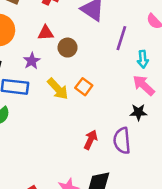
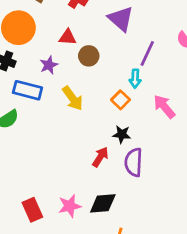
cyan arrow: (143, 59) -> (135, 79), moved
orange square: (84, 87) -> (120, 100), moved
black star: (138, 112) -> (122, 134), moved

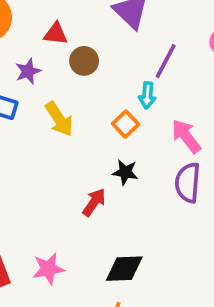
purple semicircle: (134, 162) -> (188, 183), moved
black diamond: (103, 203) -> (124, 269), moved

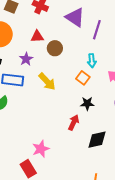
purple line: (166, 61) -> (97, 30), moved
pink star: (48, 269) -> (41, 149), moved
black diamond: (124, 269) -> (97, 140), moved

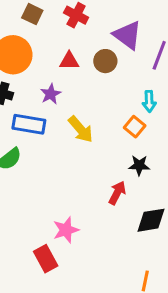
brown circle: (55, 48) -> (105, 61), moved

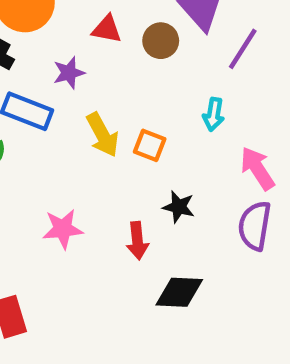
orange square: (135, 127) -> (150, 145), moved, turned -30
red arrow: (117, 193) -> (137, 241), turned 135
pink star: (66, 230) -> (63, 229), moved

